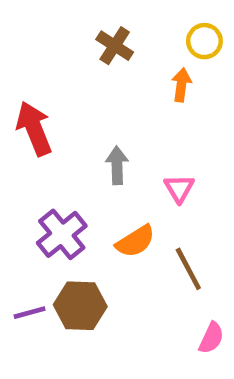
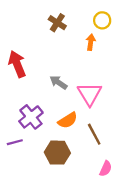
gray arrow: (117, 165) -> (58, 82), turned -54
pink triangle: (179, 188) -> (90, 94), size x1.6
brown hexagon: (80, 306) -> (57, 153), moved
purple line: (30, 313) -> (15, 142), moved

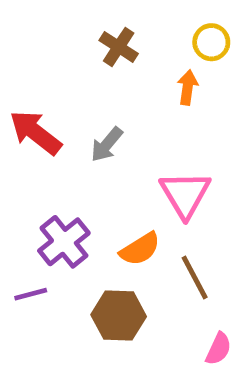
red arrow: (17, 64) -> (35, 133), turned -30
gray arrow: (58, 82) -> (107, 144), moved, turned -84

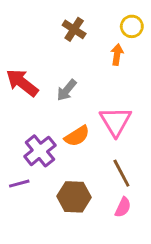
orange semicircle: (140, 249) -> (77, 136), moved
pink semicircle: (218, 349) -> (123, 207), moved

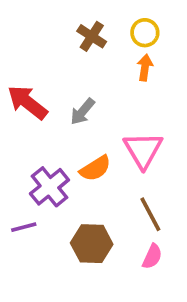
yellow circle: (132, 26) -> (145, 33), moved

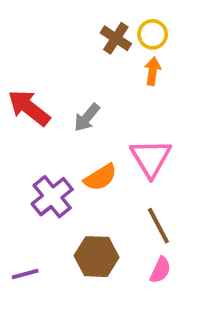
brown cross: (92, 36) -> (116, 38), moved
purple line: (24, 227) -> (25, 274), moved

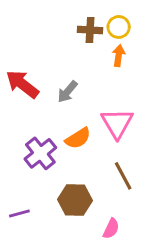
brown cross: (116, 38) -> (90, 30), turned -30
pink semicircle: (160, 270) -> (111, 229), moved

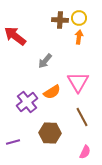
red arrow: (22, 84) -> (15, 36), moved
pink semicircle: (111, 229) -> (85, 152), moved

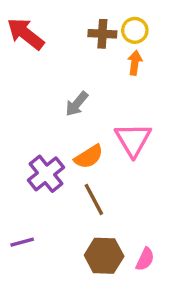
red arrow: (15, 36) -> (26, 34), moved
brown line: (82, 117) -> (94, 199), moved
brown hexagon: (50, 133) -> (104, 256), moved

